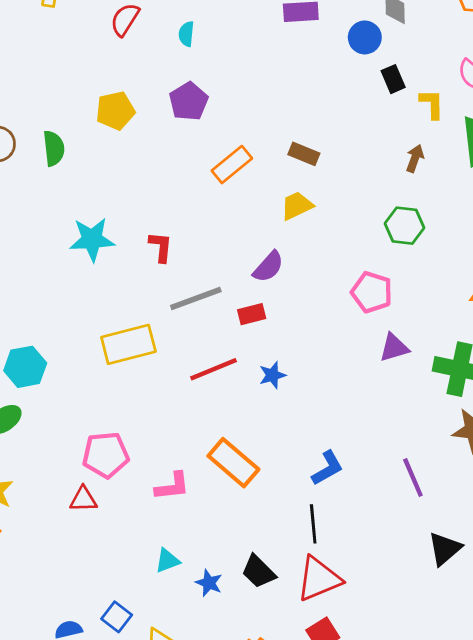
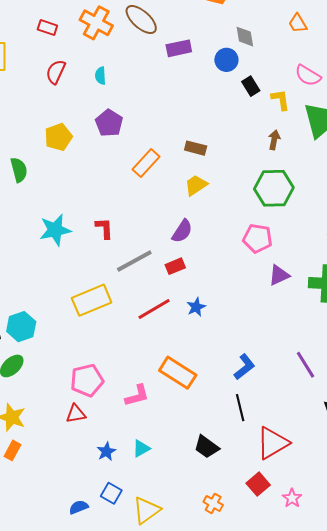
green hexagon: (405, 226) -> (274, 188), size x1.4
red triangle: (319, 579) -> (273, 443), moved
blue star: (209, 583) -> (106, 452), moved, turned 30

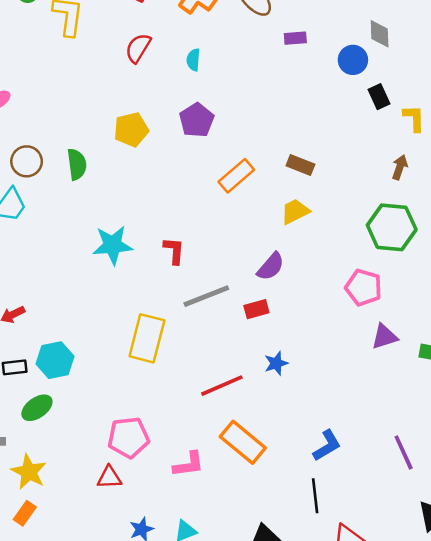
purple rectangle: (179, 48) -> (295, 38), size x0.7
yellow rectangle: (92, 300) -> (147, 338), turned -60
red line: (154, 309) -> (222, 386), moved

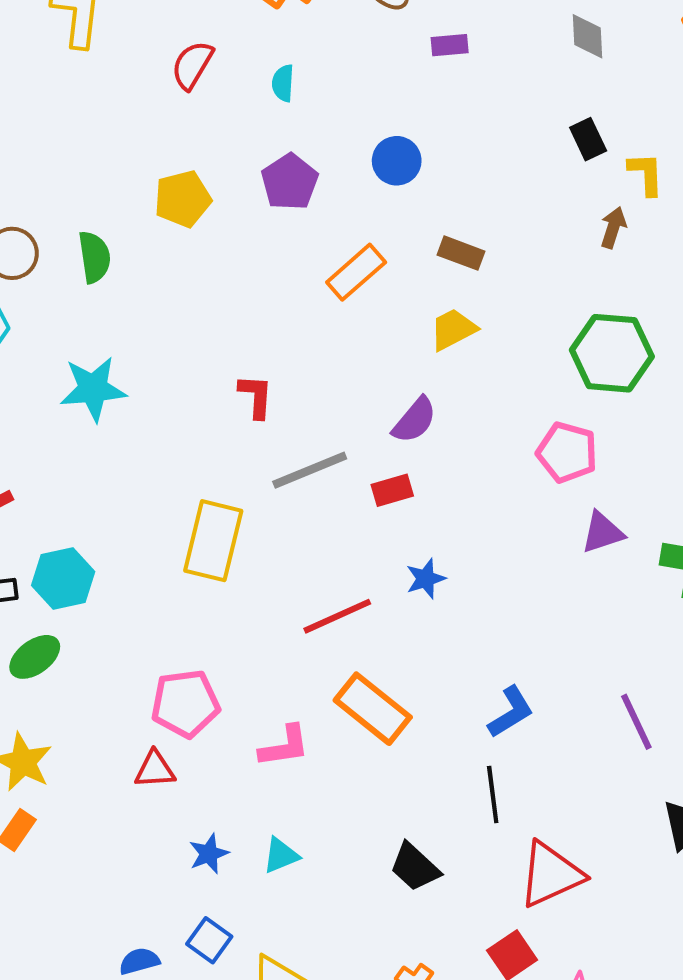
blue circle: (353, 60) -> (397, 161), moved
brown arrow: (400, 167) -> (613, 228), moved
cyan star: (113, 245) -> (93, 389), moved

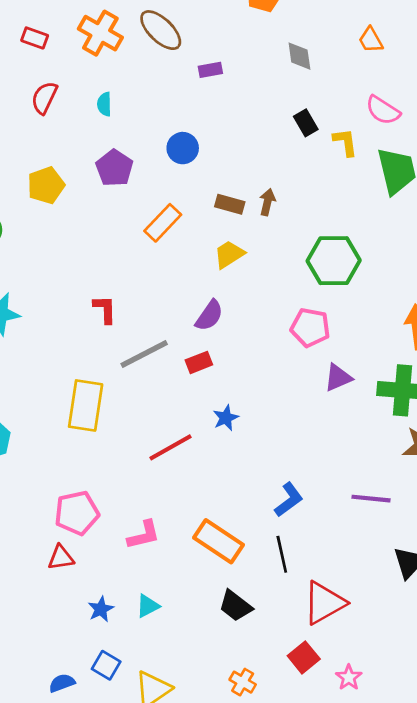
brown arrow: (613, 228) -> (267, 202), moved
orange rectangle: (373, 709) -> (218, 541), moved
purple line: (636, 722) -> (371, 499), turned -54

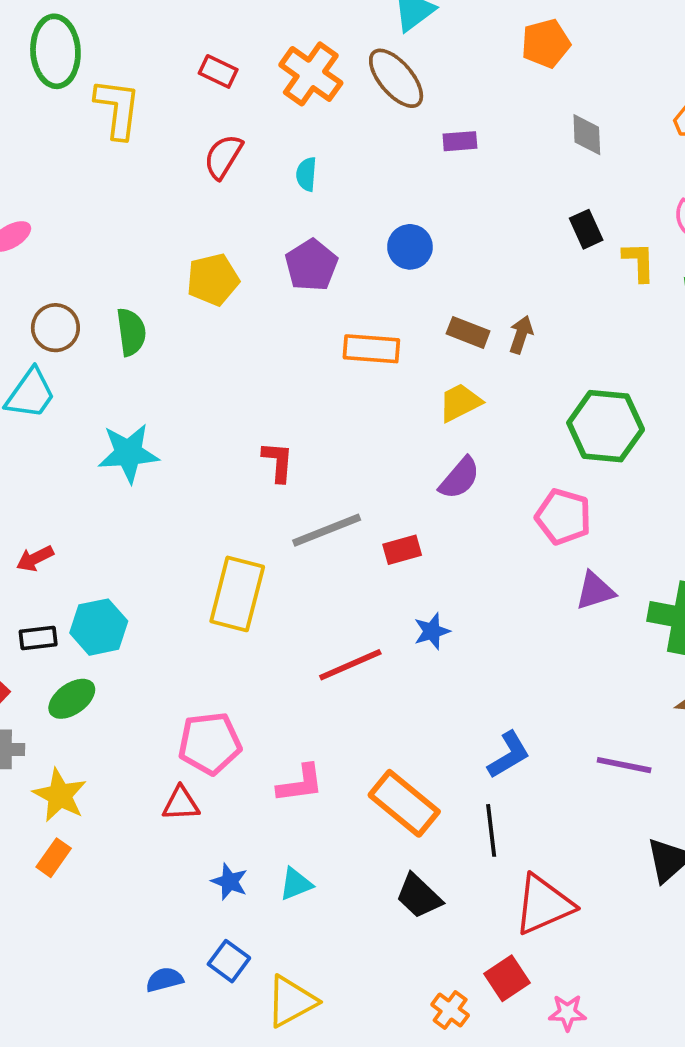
orange rectangle: (163, 223) -> (371, 349), turned 45
purple semicircle: (209, 316) -> (459, 478), moved
blue star: (101, 609) -> (230, 882), turned -30
pink star: (349, 677) -> (567, 1013), turned 30
orange cross: (243, 682) -> (450, 1010), moved

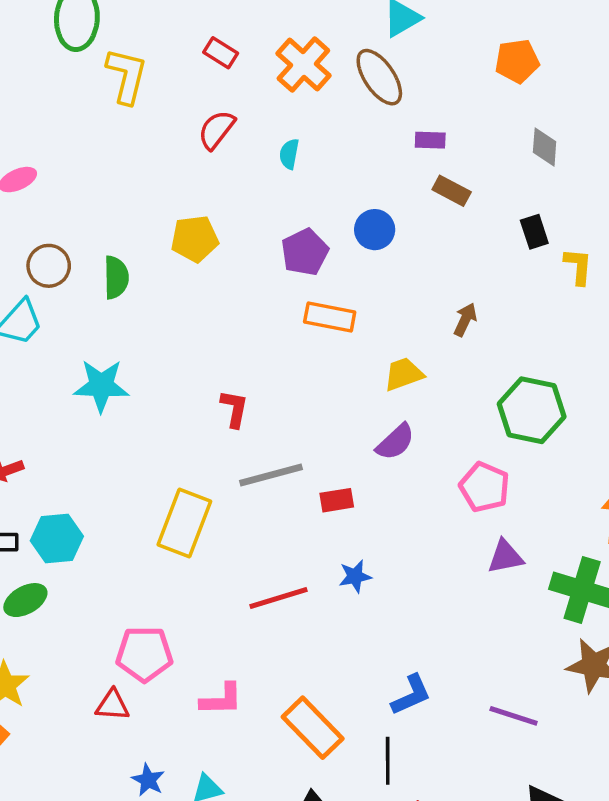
purple pentagon: (311, 265) -> (305, 252), moved
brown rectangle: (468, 332) -> (452, 191), moved

